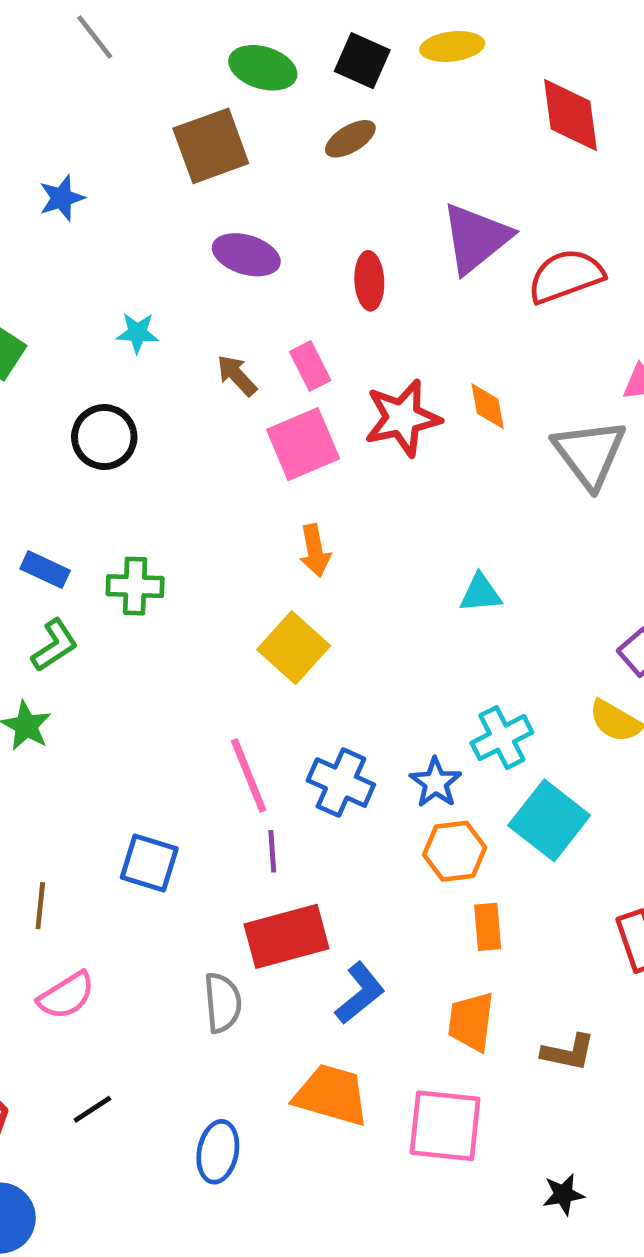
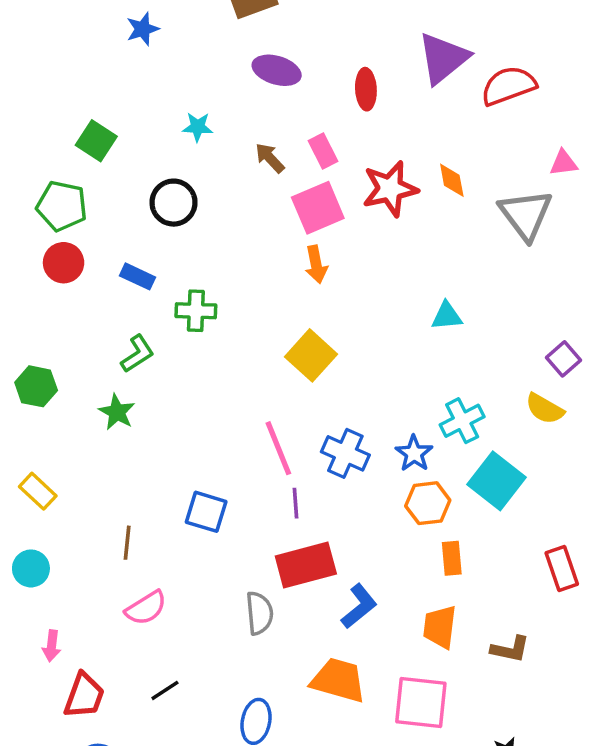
orange arrow: (315, 551) -> (316, 264), moved
blue rectangle: (45, 570) -> (137, 276), moved

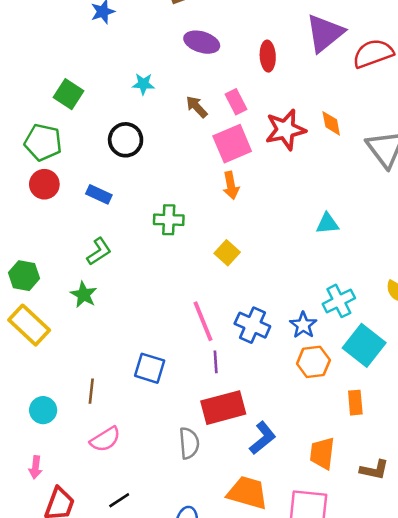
green cross: (196, 311) -> (169, 220), moved
yellow square: (311, 355) -> (227, 253), size x0.7
yellow rectangle: (38, 491) -> (29, 325), moved, size x1.5
orange rectangle: (452, 558) -> (355, 403), moved
cyan circle: (31, 568) -> (43, 410), moved

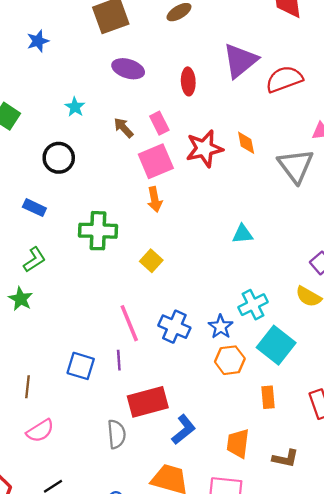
cyan star: (143, 84) -> (75, 107), turned 30
green cross: (169, 220) -> (98, 231), size x1.4
purple line: (216, 362) -> (119, 360), moved

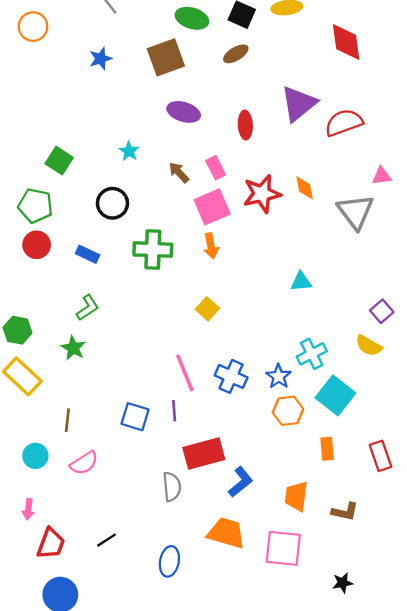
blue star: (38, 41) -> (101, 59), moved
green cross: (98, 231) -> (153, 250), moved
brown line: (27, 387) -> (67, 420), moved
pink semicircle: (40, 431) -> (84, 463), moved

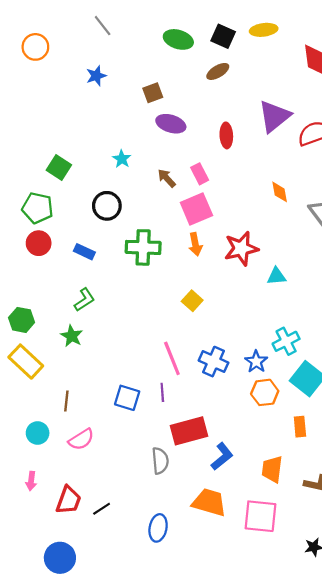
brown square: (166, 57) -> (153, 93), moved, size x0.6
red star: (262, 194) -> (241, 248), moved
red trapezoid: (51, 544) -> (68, 500), moved

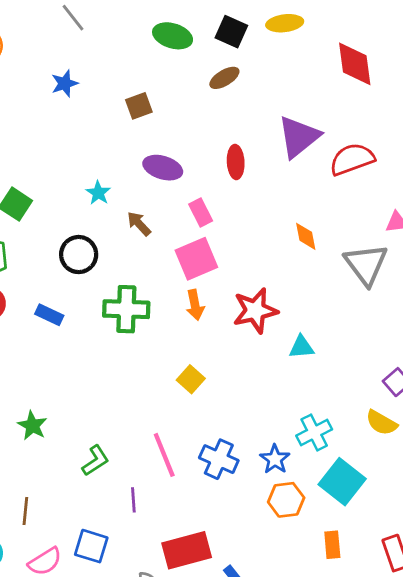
purple ellipse: (171, 124) -> (163, 168), moved
brown arrow: (167, 178) -> (139, 224), moved
green L-shape: (84, 300) -> (95, 461), moved
purple line: (162, 392) -> (133, 500), moved
blue square: (127, 398) -> (91, 546), moved

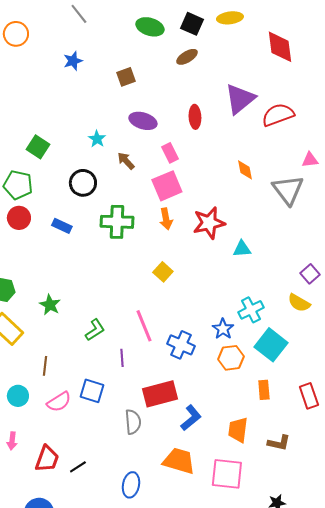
blue cross: (219, 459) -> (181, 345), moved

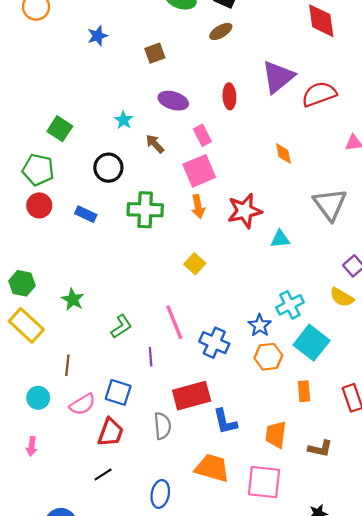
gray triangle: (288, 190) -> (330, 204), moved
blue L-shape: (191, 418) -> (225, 422), turned 116
red trapezoid: (47, 459) -> (111, 432), moved

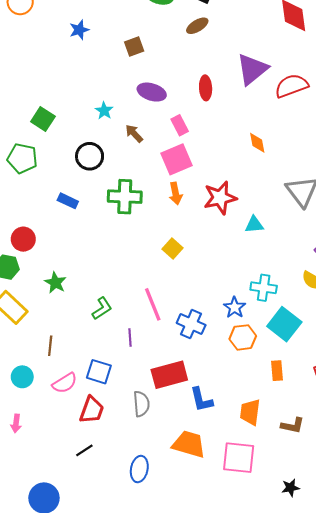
red circle: (39, 205) -> (23, 239), moved
cyan cross: (290, 305) -> (264, 288), turned 35

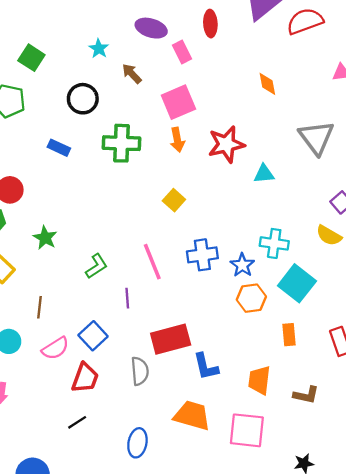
pink rectangle: (180, 125) -> (182, 52), moved
blue cross: (191, 324) -> (202, 255), moved, turned -32
blue square: (99, 372) -> (93, 336), turned 30

